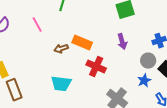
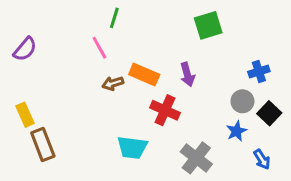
pink line: (37, 25) -> (99, 48), moved
purple arrow: (122, 42) -> (187, 74), moved
cyan trapezoid: (61, 84) -> (132, 147), moved

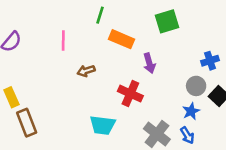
green line: (114, 18) -> (100, 15), moved
pink line: (99, 48) -> (63, 40), moved, turned 30
orange rectangle: (144, 74) -> (121, 39), moved
blue arrow: (262, 159) -> (187, 135), moved

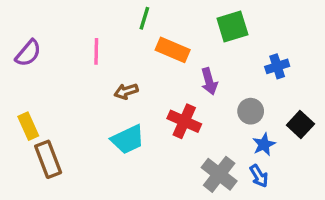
blue cross: (210, 61) -> (277, 66), moved
gray circle: (196, 86) -> (251, 111), moved
cyan trapezoid: (103, 125) -> (128, 139), moved, turned -32

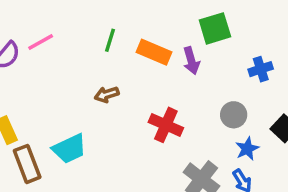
green line: (144, 18) -> (110, 40), moved
pink line: (96, 51) -> (41, 42), moved, turned 60
purple arrow: (209, 81) -> (191, 61), moved
cyan trapezoid: (128, 139) -> (69, 149), moved

